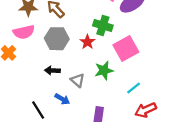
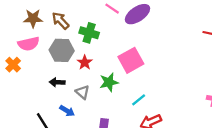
green cross: (103, 25) -> (89, 33), moved
red star: (87, 42) -> (85, 62), moved

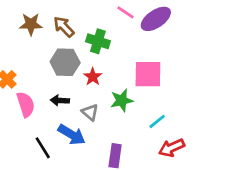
pink semicircle: (29, 44) -> (26, 104), moved, turned -95
pink square: (131, 60) -> (148, 74), turned 30
blue arrow: (67, 111) -> (72, 135), size x1.5

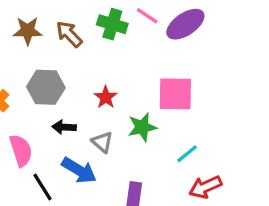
green cross: (98, 41) -> (112, 24), moved
gray hexagon: (65, 62) -> (46, 87), moved
pink semicircle: (26, 104) -> (21, 150), moved

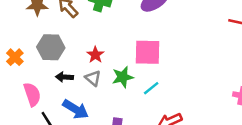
gray triangle: (102, 142) -> (93, 78), moved
cyan line: (187, 154) -> (151, 88), moved

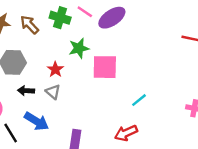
green star: (123, 77) -> (79, 48), moved
cyan line: (151, 88) -> (139, 100), moved

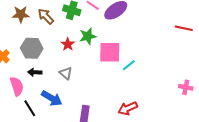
red star: (55, 69) -> (68, 44), moved
black arrow: (26, 91) -> (35, 72), moved
cyan line: (139, 100) -> (129, 65), moved

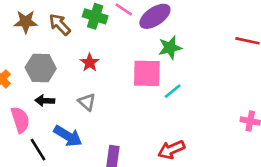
green star: (88, 36) -> (170, 48), moved

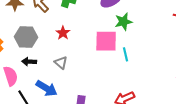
cyan line: (173, 91) -> (126, 54), turned -64

